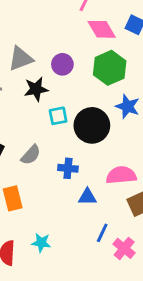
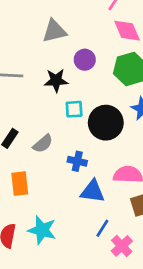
gray triangle: (21, 59) -> (54, 31), moved
blue triangle: (87, 197) -> (93, 191), size x1.4
cyan star: (41, 243) -> (42, 230), size x1.5

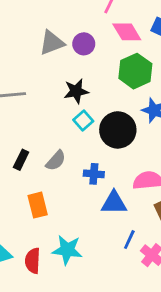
purple circle: (85, 60) -> (84, 44), moved
black star: (56, 80) -> (76, 91), moved
cyan square: (74, 109) -> (83, 121), turned -30

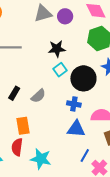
blue cross: (94, 174) -> (74, 104), moved
red semicircle: (33, 261) -> (17, 147), moved

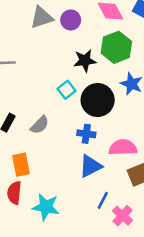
black star: (57, 49) -> (85, 61), moved
blue triangle: (76, 129) -> (91, 166), turned -30

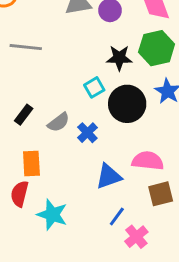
blue cross: (86, 134) -> (87, 133), moved, turned 30

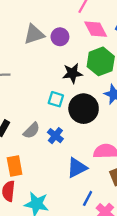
cyan square: (94, 87) -> (56, 99), turned -35

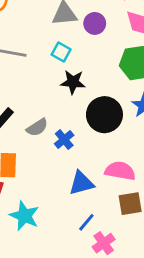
black star: (72, 73) -> (73, 82), moved
cyan square: (56, 99) -> (61, 52), moved

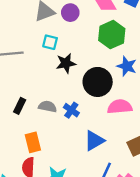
gray semicircle: (37, 127) -> (48, 107), turned -120
pink semicircle: (120, 171) -> (120, 107), moved

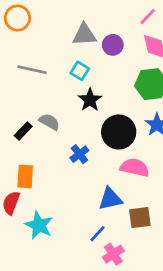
black star: (66, 63) -> (90, 100), turned 30
gray semicircle: (48, 107) -> (49, 122), moved
blue triangle: (94, 141) -> (110, 199), moved

